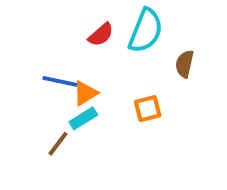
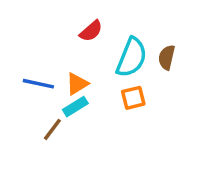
cyan semicircle: (146, 31) -> (131, 57), moved
blue line: (60, 81) -> (38, 84), moved

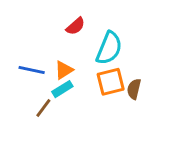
brown semicircle: (167, 57) -> (134, 89), moved
orange square: (133, 98) -> (111, 82), size x1.4

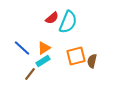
cyan semicircle: (109, 48) -> (68, 22), moved
blue line: (32, 70) -> (22, 48), turned 30

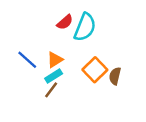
orange square: (76, 56) -> (95, 70), turned -30
brown line: (30, 74) -> (51, 90), moved

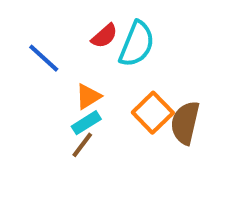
blue line: (27, 60) -> (44, 58), moved
brown semicircle: (115, 76) -> (185, 123), size x1.5

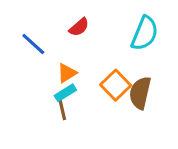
cyan semicircle: (137, 44) -> (145, 33), moved
brown line: (82, 145) -> (62, 110), turned -50

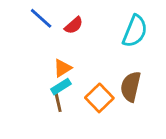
blue line: (33, 44) -> (41, 18), moved
orange square: (116, 85) -> (99, 98), moved

